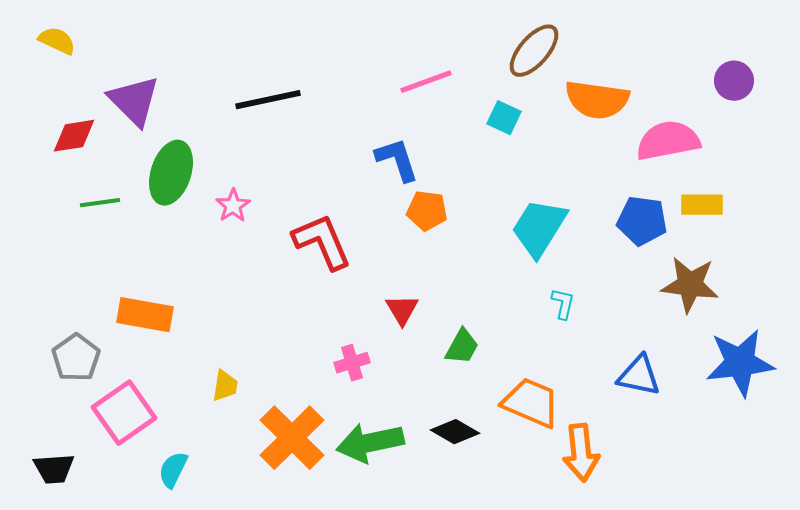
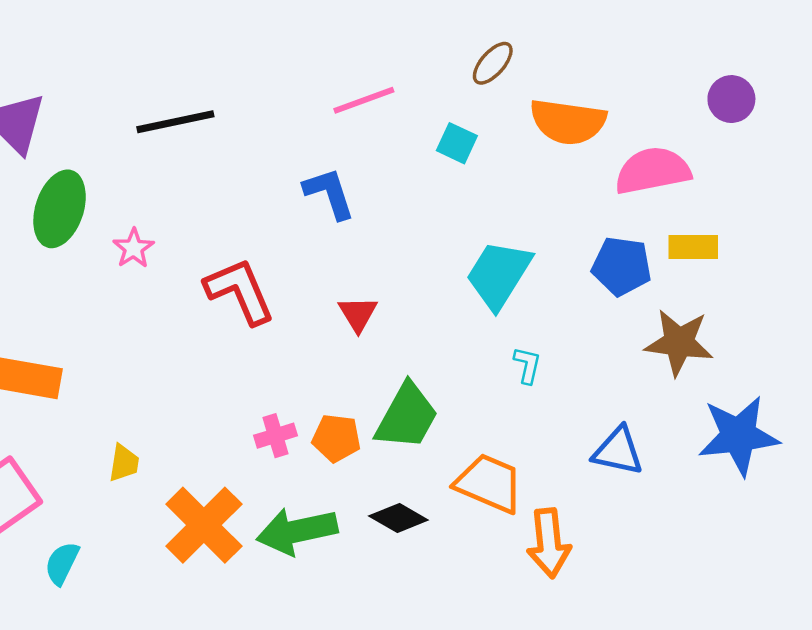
brown ellipse: (534, 51) -> (493, 63), size x0.7
orange pentagon: (427, 211) -> (336, 438), moved
red triangle: (402, 310) -> (358, 314), moved
green trapezoid: (462, 347) -> (407, 416), size x1.6

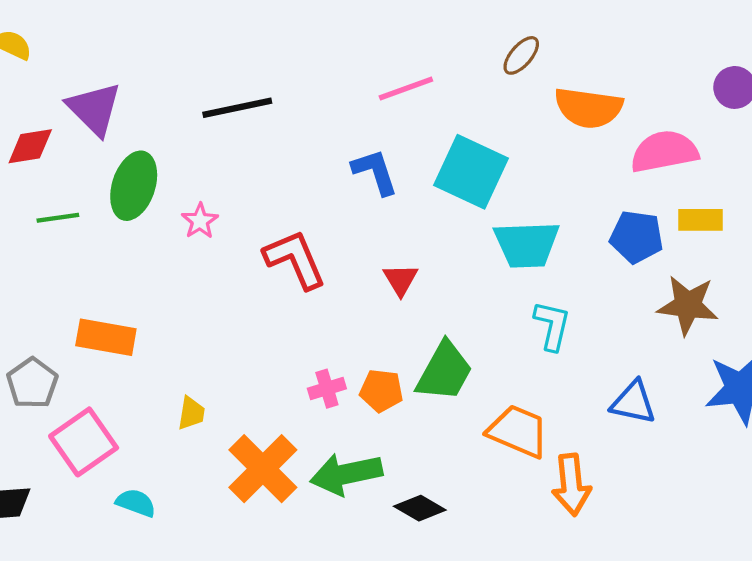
cyan square: (457, 143) -> (471, 172), moved, size x2.0
cyan trapezoid: (499, 274) -> (527, 244), turned -124
cyan L-shape: (527, 365) -> (552, 326), size x1.5
black diamond: (398, 518) -> (420, 508), moved
cyan semicircle: (62, 563) -> (136, 503), turned 84

